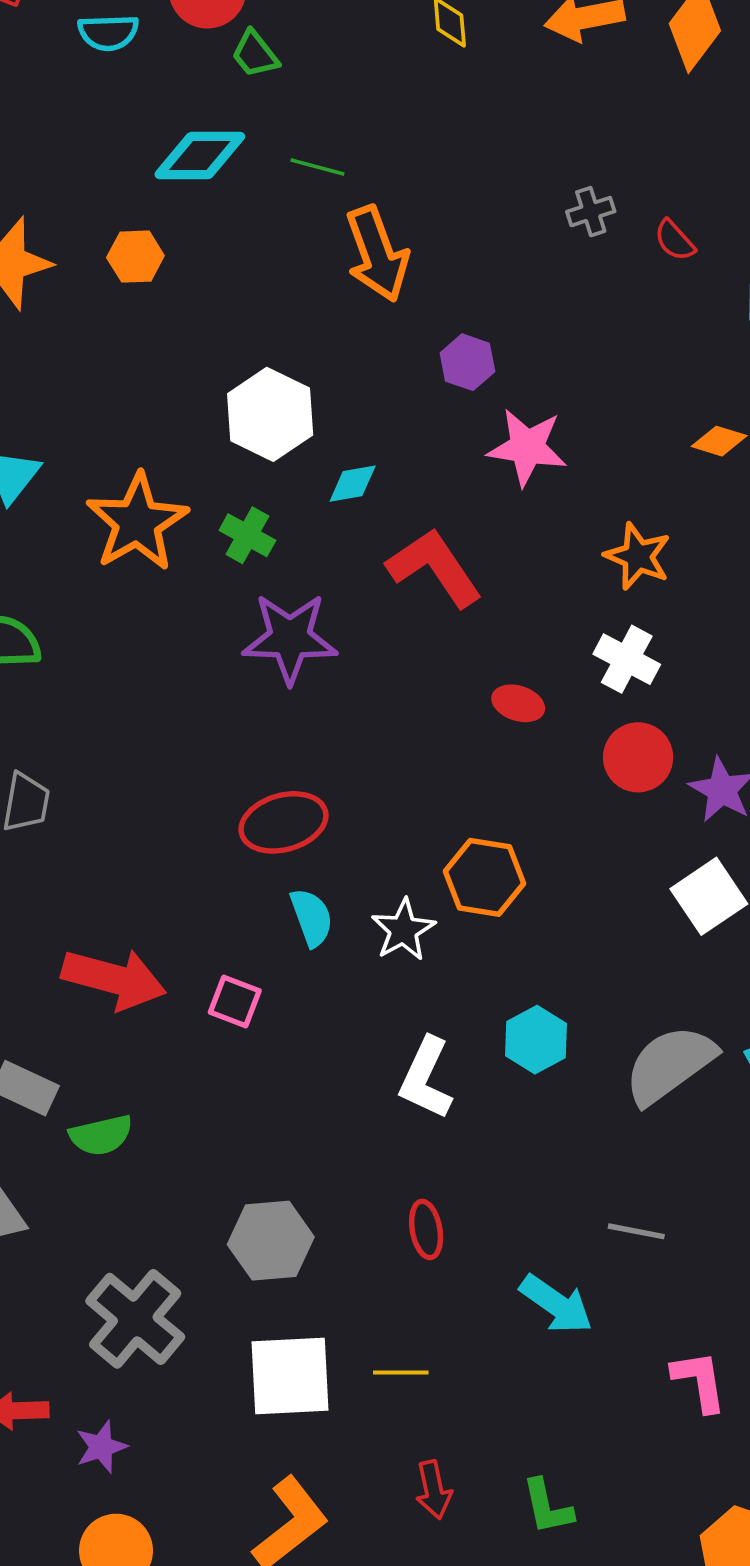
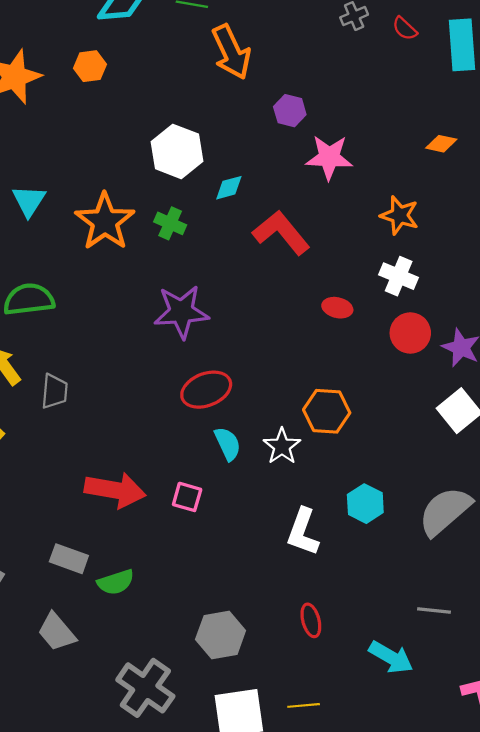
purple star: (290, 638) -> (181, 312), moved

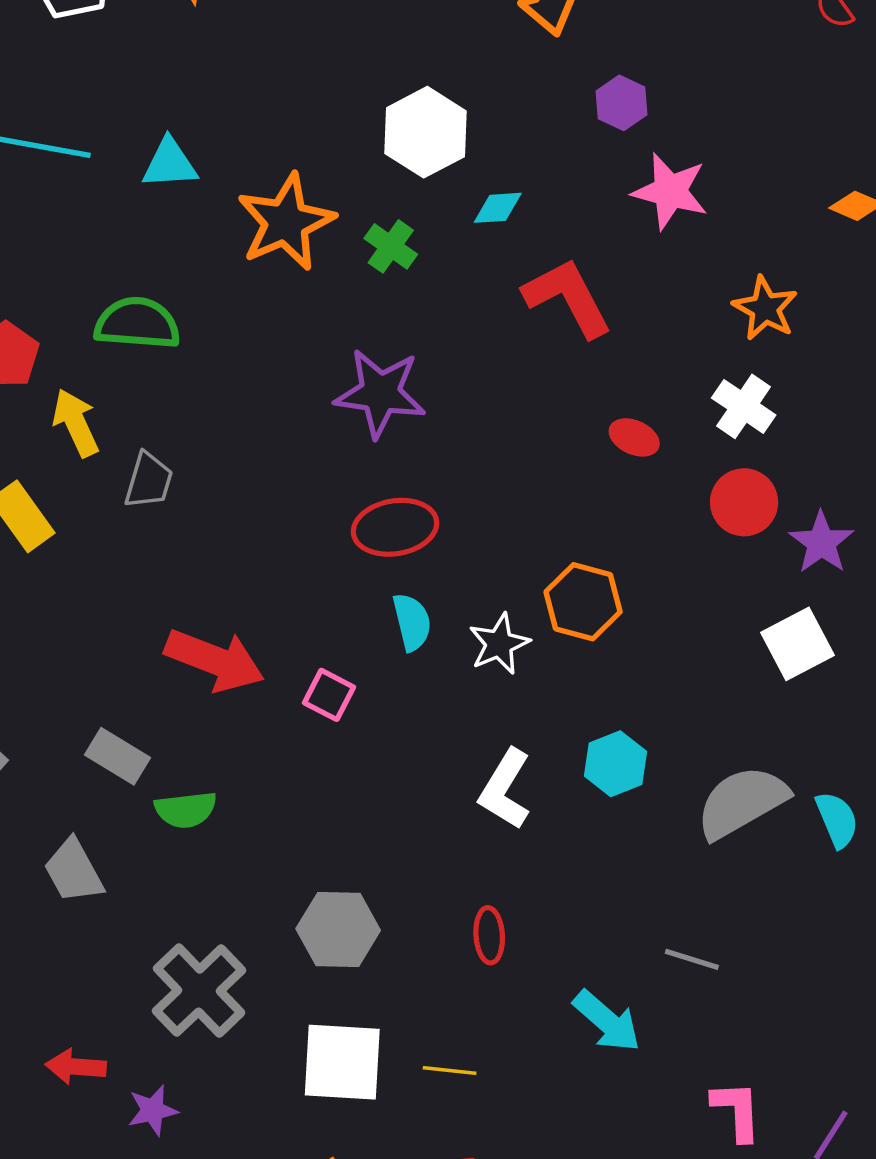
cyan triangle: (29, 201) -> (170, 164), turned 42

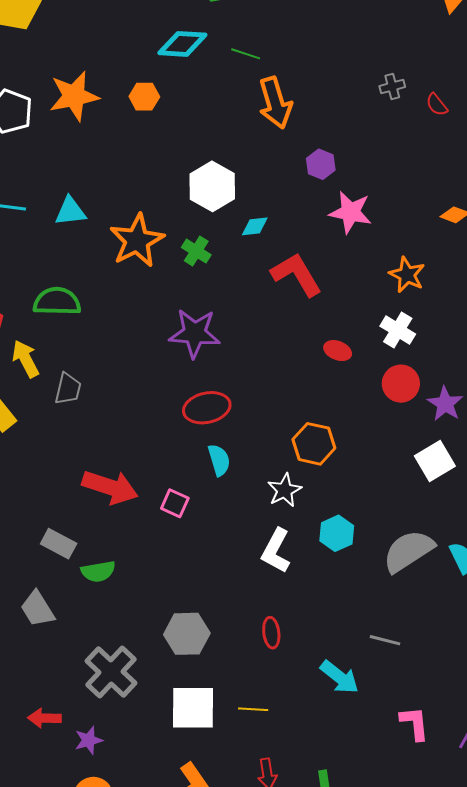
white star: (499, 644) -> (284, 490), moved

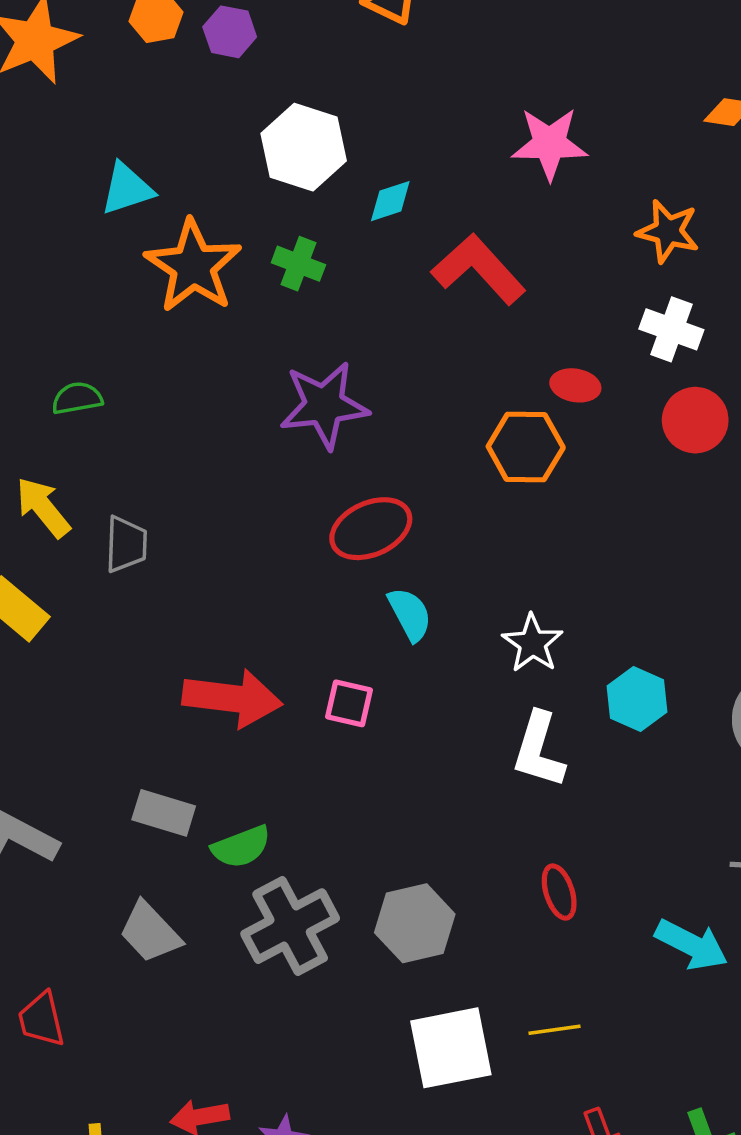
purple hexagon: (321, 164) -> (230, 32), moved
cyan triangle: (70, 211) -> (127, 189), moved
green semicircle: (57, 301) -> (77, 398), size x0.6
orange hexagon: (314, 444) -> (526, 447), moved
gray cross: (111, 672) -> (290, 926), moved, turned 30

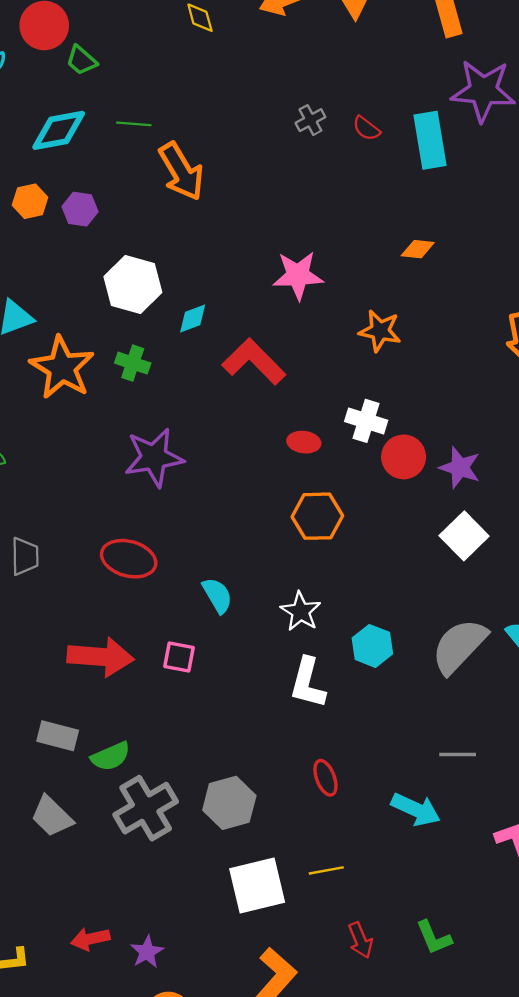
white cross: (671, 329) -> (366, 421), moved
red ellipse: (575, 385) -> (304, 442), moved
orange hexagon: (526, 447) -> (317, 516), moved
red ellipse: (371, 529) -> (129, 559), moved, turned 42

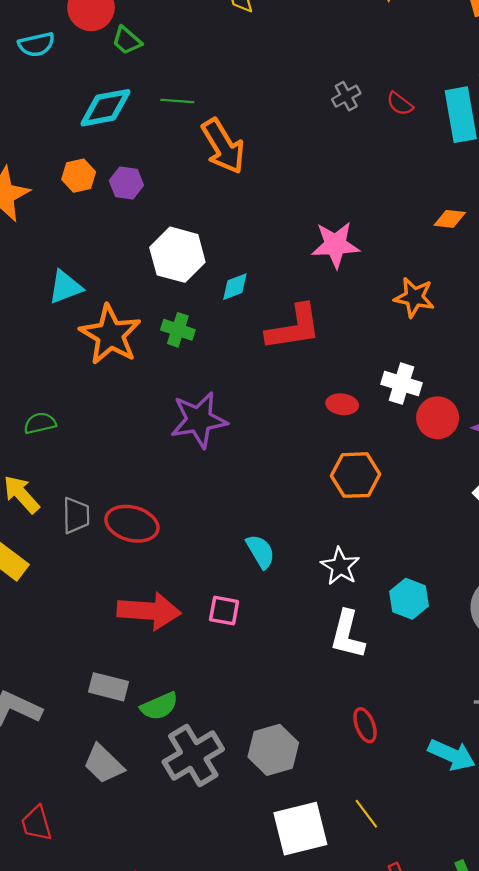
red L-shape: (254, 362) -> (294, 328), turned 126
red ellipse: (129, 559) -> (132, 524), moved
yellow line: (326, 870) -> (366, 814), turned 64

